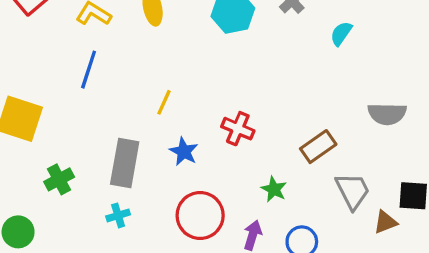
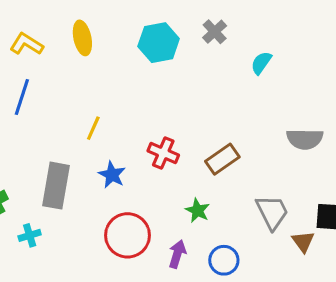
brown rectangle: (318, 147) -> (222, 159), moved
cyan cross: (118, 215) -> (30, 235), moved
brown triangle: (385, 222) -> (303, 242), turned -45

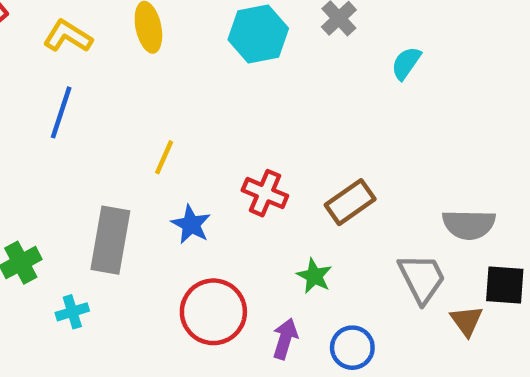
gray semicircle: (305, 139) -> (469, 224), moved

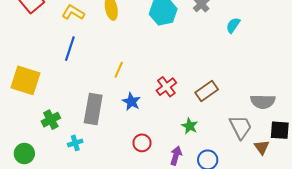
red cross: (265, 193) -> (166, 87), turned 30
red circle: (213, 312) -> (142, 143), size x0.6

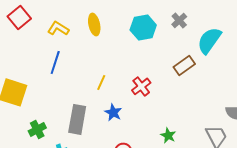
cyan semicircle: (233, 25) -> (209, 40), size x1.8
red cross: (166, 87) -> (141, 86), moved
brown rectangle: (207, 91) -> (184, 65), moved

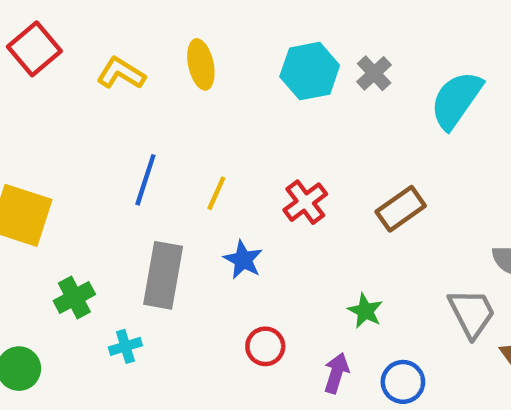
gray cross: (179, 20) -> (374, 73), moved
blue line: (55, 62) -> (145, 180), moved
brown rectangle: (184, 65) -> (401, 209), moved

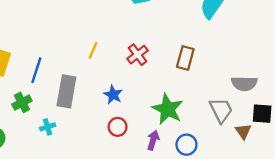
blue line: (145, 180) -> (36, 70), moved
brown rectangle: (401, 209) -> (185, 58), turned -40
blue star: (243, 260) -> (113, 95), moved
green star: (365, 311) -> (168, 109), size x1.8

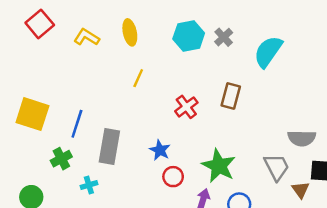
yellow line: (93, 50) -> (138, 78), moved
brown rectangle: (185, 58) -> (231, 96), moved
red circle: (118, 127) -> (173, 177), moved

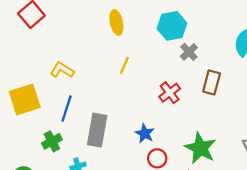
yellow L-shape: (87, 37) -> (62, 70), moved
gray cross: (224, 37) -> (189, 52), moved
yellow square: (32, 114) -> (25, 99), turned -36

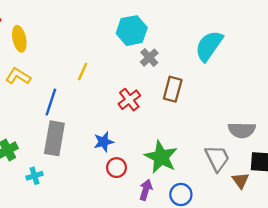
yellow ellipse: (116, 22) -> (19, 39), moved
blue line: (67, 109) -> (51, 102), moved
blue star: (145, 133) -> (104, 142), turned 30

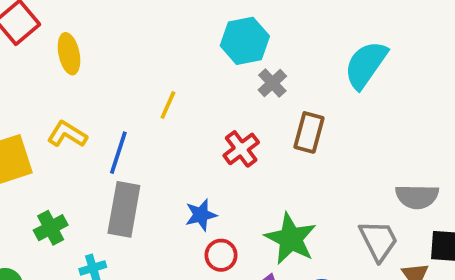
yellow L-shape: (18, 76) -> (67, 134), moved

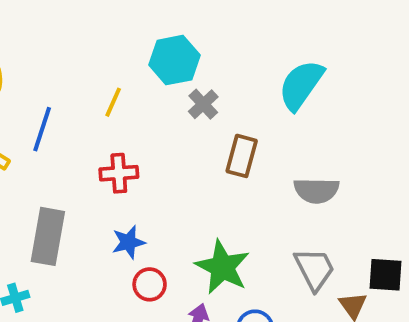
yellow line: (168, 105) -> (113, 102), moved
red cross: (241, 149) -> (119, 173), moved, turned 33
blue line: (118, 153) -> (42, 129), moved
gray semicircle: (417, 197) -> (316, 190), moved

